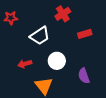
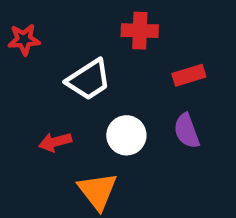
red cross: (63, 14) -> (140, 31), turned 35
purple semicircle: (84, 76) -> (187, 131), moved

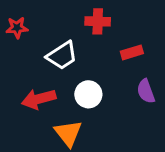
purple semicircle: (187, 131) -> (146, 91), moved
red arrow: (55, 142) -> (39, 99), size x1.5

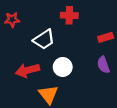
red rectangle: (132, 52) -> (106, 37), moved

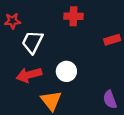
white trapezoid: (44, 40) -> (32, 42), moved, turned 150
purple semicircle: (103, 65) -> (110, 99), moved

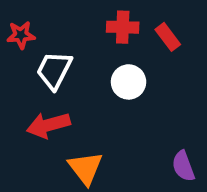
red rectangle: (112, 40) -> (168, 37), moved, turned 70
white circle: (66, 71) -> (129, 82), moved

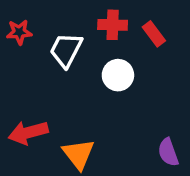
white trapezoid: (54, 70) -> (66, 50), moved
red arrow: (48, 125) -> (28, 133), moved

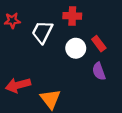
red rectangle: (154, 34) -> (99, 44), moved
purple semicircle: (168, 152) -> (99, 71), moved

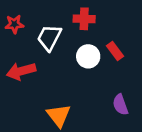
purple semicircle: (99, 71) -> (120, 105), moved
red arrow: (18, 85) -> (21, 71), moved

